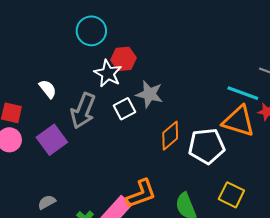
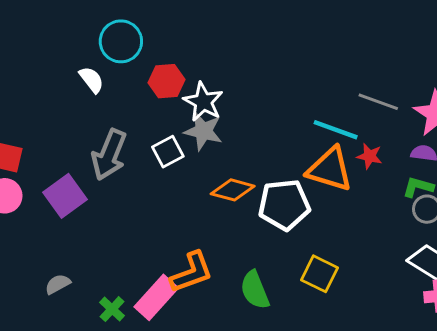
white star: (108, 73) -> (203, 102), moved
white semicircle: (48, 89) -> (91, 80), moved
orange diamond: (170, 136) -> (233, 190), turned 56

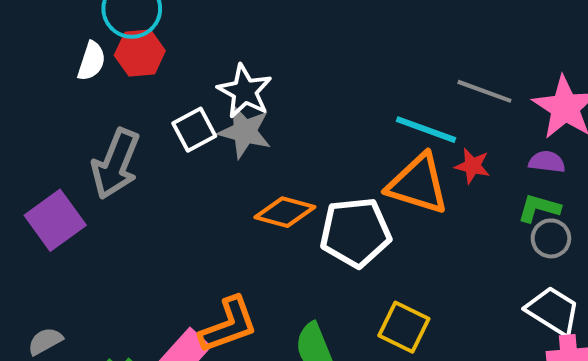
white semicircle: (91, 80) -> (91, 61), turned 56
red hexagon: (167, 81) -> (140, 53), moved
white square: (168, 152) -> (194, 130), moved

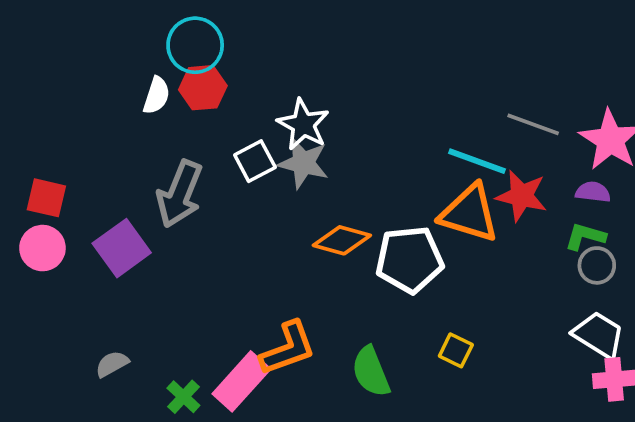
red star: (472, 166) -> (522, 196), size x1.5
yellow square: (404, 327) -> (456, 350), size x0.7

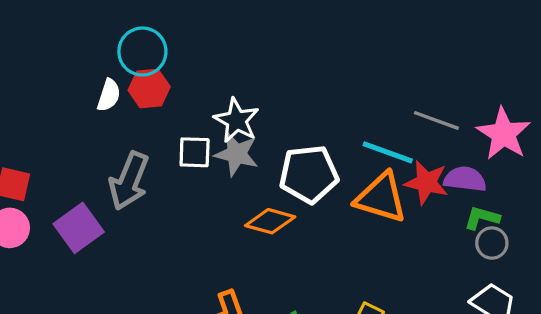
white square: (255, 161) -> (195, 152), turned 30
purple semicircle: (593, 192) -> (465, 179), moved, size x1.4
white pentagon: (409, 260) -> (309, 174), moved

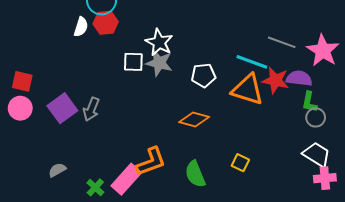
white pentagon: (309, 174) -> (203, 75), size x0.7
gray arrow: (129, 181) -> (91, 109), moved, size x0.7
green L-shape: (482, 218) -> (309, 102), turned -95
orange diamond: (270, 221) -> (194, 120), moved

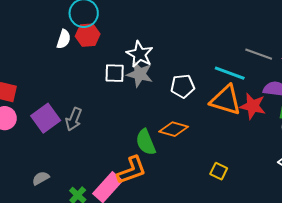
red star: (275, 80) -> (253, 106), moved
green semicircle: (195, 174) -> (146, 142), moved

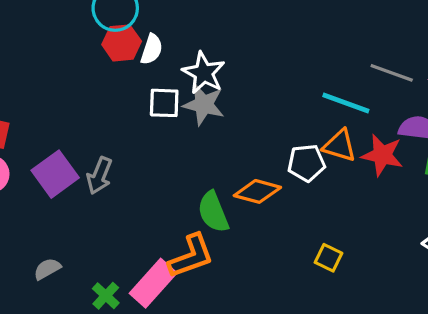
white semicircle: (64, 39) -> (152, 49), moved
white pentagon: (183, 86) -> (306, 163), moved
orange triangle: (226, 100) -> (340, 146), size x0.7

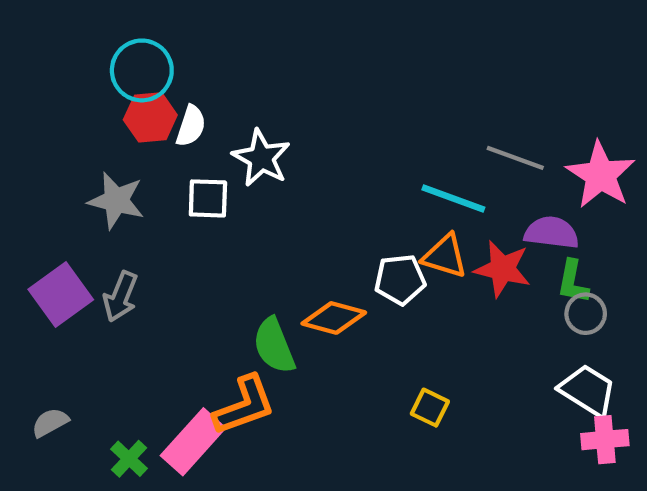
gray star: (204, 105) -> (116, 201), moved

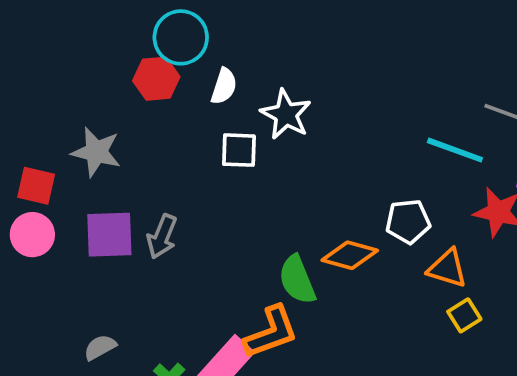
red hexagon: (150, 117) -> (156, 79), moved
gray star: (116, 201) -> (96, 152), moved
orange triangle: (445, 256) -> (447, 268), moved
purple square: (61, 294) -> (109, 235), turned 34
yellow square: (430, 408) -> (464, 315), moved, turned 32

